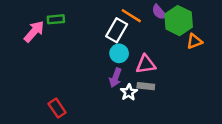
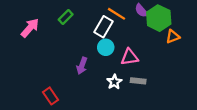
green rectangle: (56, 19) -> (66, 17), moved, turned -40
purple arrow: (115, 78) -> (82, 66), moved
gray rectangle: (146, 86) -> (138, 81), moved

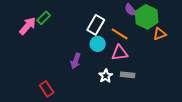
orange line: (117, 14) -> (120, 34), moved
green rectangle: (66, 17) -> (44, 18), moved

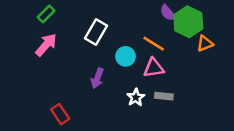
green rectangle: (44, 18) -> (46, 14), moved
white rectangle: (96, 25) -> (96, 32), moved
pink arrow: (28, 26) -> (46, 45), moved

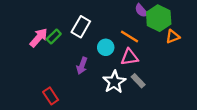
green rectangle: (46, 14) -> (54, 37), moved
gray rectangle: (164, 96) -> (138, 81), turned 40
white star: (136, 97) -> (114, 82), size x1.5

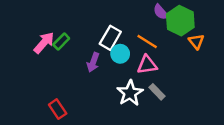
white rectangle: (81, 27) -> (110, 38), moved
orange triangle: (173, 37) -> (196, 41), turned -48
purple arrow: (82, 66) -> (93, 62), moved

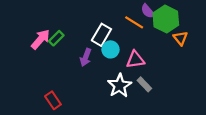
orange line: (147, 41) -> (134, 22), moved

